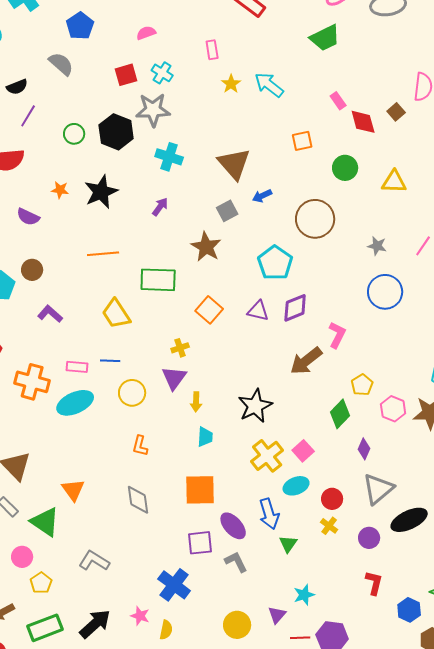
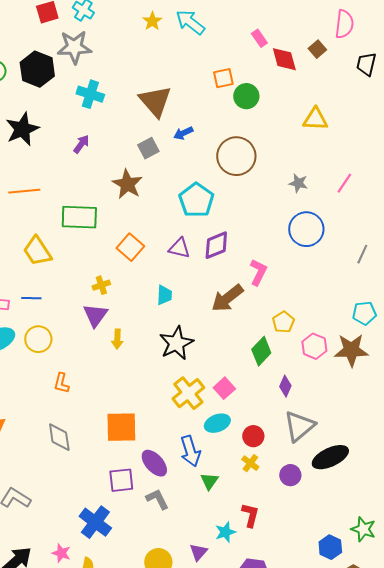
green circle: (345, 168) -> (246, 96), moved
yellow circle: (132, 393) -> (38, 339), moved
cyan trapezoid: (205, 437) -> (164, 295), moved
red L-shape: (374, 583) -> (250, 515), moved

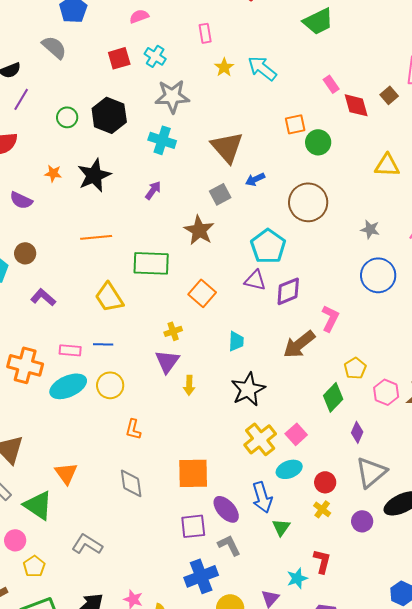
gray star: (74, 47) -> (172, 96), moved
purple triangle: (179, 248) -> (255, 280), moved
blue cross: (95, 522) -> (201, 576), moved, turned 32

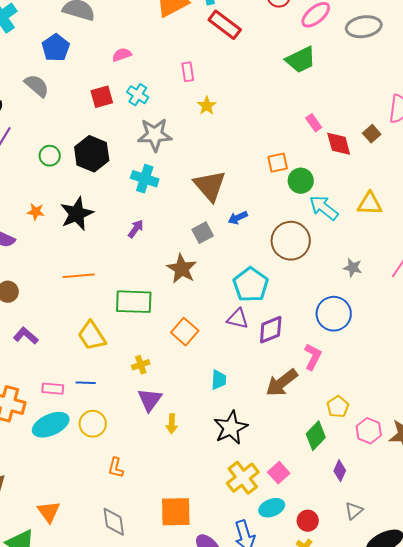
cyan arrow: (262, 68) -> (324, 208), moved
blue circle: (378, 275) -> (334, 314), moved
yellow cross: (173, 331) -> (141, 365), moved
gray triangle: (371, 472) -> (354, 511), size x0.6

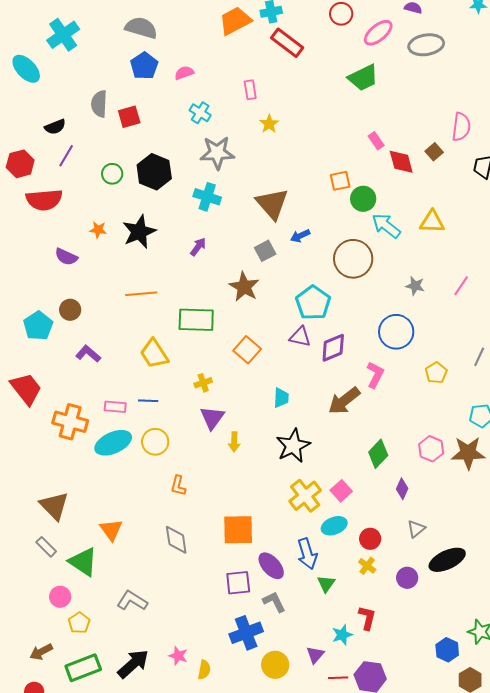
blue pentagon: (56, 48) -> (144, 66), moved
gray semicircle: (37, 86) -> (99, 104), turned -128
red square: (102, 97) -> (129, 117), moved
yellow pentagon: (338, 407) -> (436, 373), moved

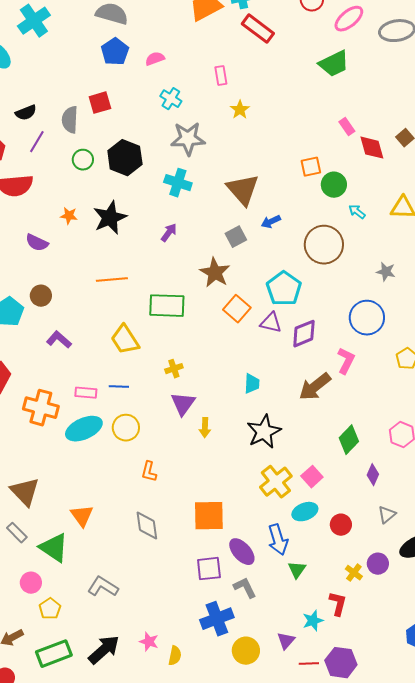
gray semicircle: (99, 104) -> (70, 120), moved
cyan arrow: (386, 226) -> (357, 212), size x0.6
orange square: (247, 350) -> (237, 309), moved
yellow cross: (367, 566) -> (354, 573), moved

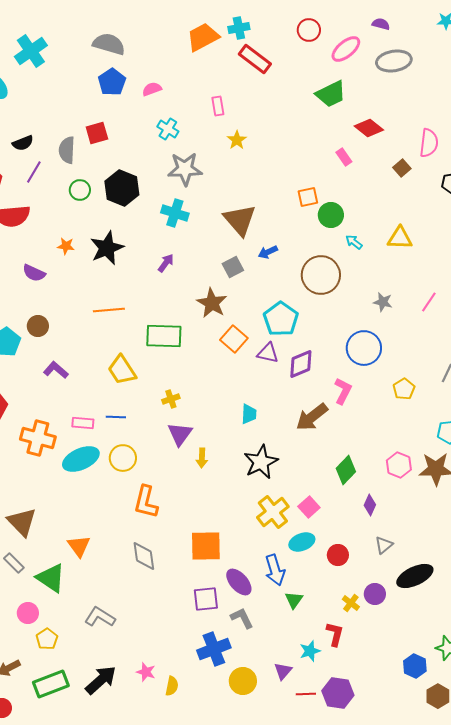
red diamond: (372, 148) -> (369, 128), moved, turned -36
orange L-shape: (149, 472) -> (146, 502), size x1.6

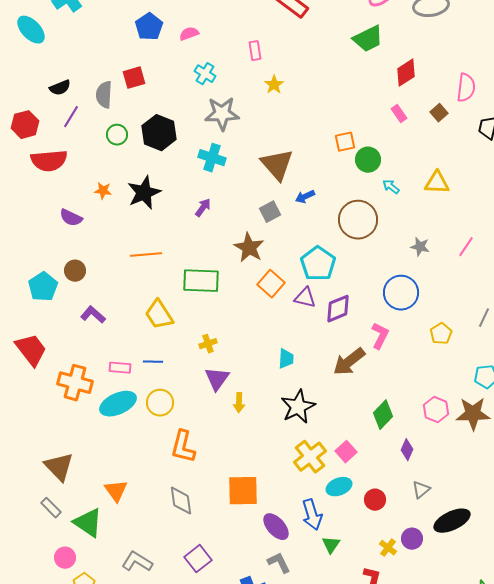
red diamond: (369, 128) -> (406, 73), turned -72
pink rectangle: (344, 157) -> (399, 114), moved
purple square: (206, 599) -> (198, 559), moved, turned -32

